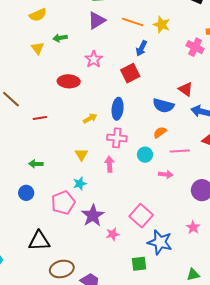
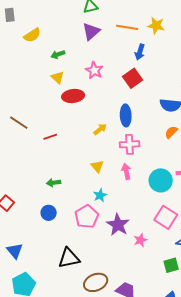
yellow triangle: (38, 48) -> (58, 77), moved
cyan circle: (145, 155) -> (161, 180), moved, size x1.5

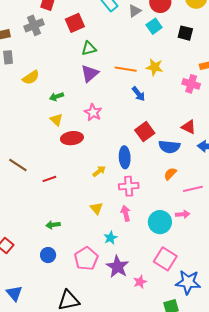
blue arrow: (140, 52) -> (138, 94), turned -56
red square: (133, 78) -> (145, 132), moved
cyan star: (100, 195) -> (110, 238), moved

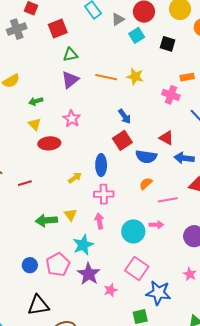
blue arrow: (138, 94) -> (125, 116), moved
green arrow: (53, 225) -> (46, 220), moved, size x1.5
cyan star: (110, 238) -> (83, 245), size x1.5
blue circle: (48, 255) -> (30, 265), moved

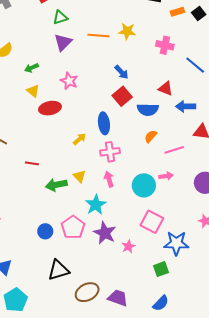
orange rectangle: (187, 77) -> (177, 12), moved
red line: (25, 183) -> (32, 163), moved, turned 32

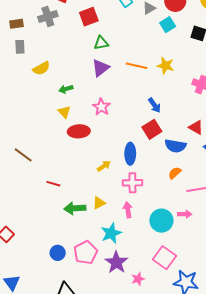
yellow triangle: (80, 176) -> (99, 203), turned 40

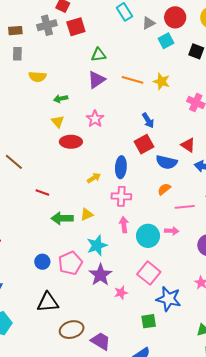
red square: (89, 17) -> (76, 27), moved
yellow semicircle: (41, 68) -> (37, 77), turned 30
pink arrow: (128, 210) -> (124, 225), moved

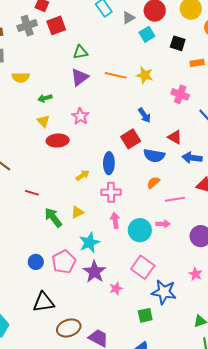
blue arrow: (148, 120) -> (144, 115), moved
green arrow: (62, 218) -> (53, 217), turned 55

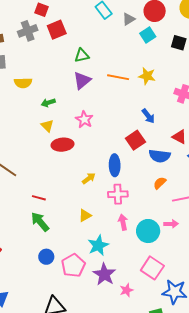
green arrow: (53, 217) -> (40, 222), moved
blue circle: (36, 262) -> (46, 257), moved

